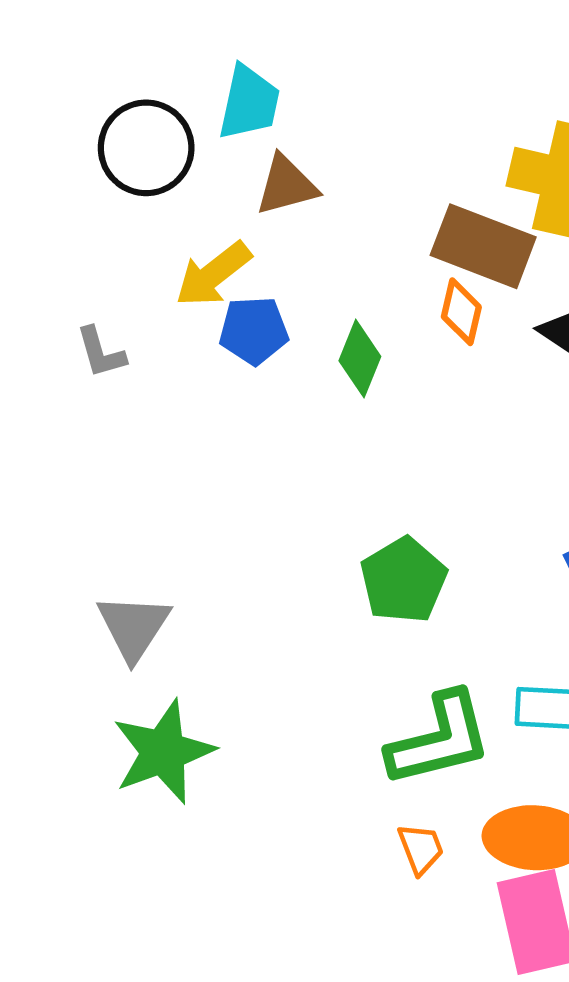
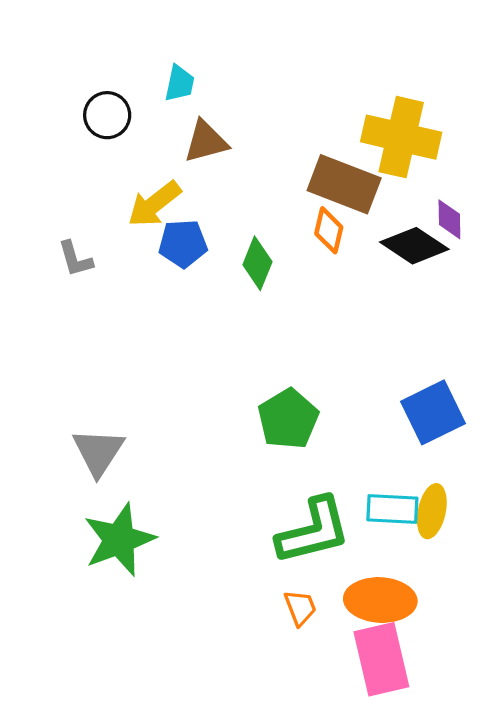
cyan trapezoid: (249, 103) -> (180, 83), size x0.7
black circle: (146, 148) -> (107, 115), size x0.7

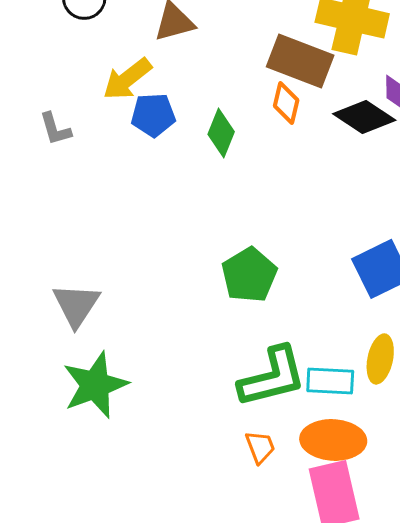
cyan rectangle: (392, 509) -> (330, 381), moved

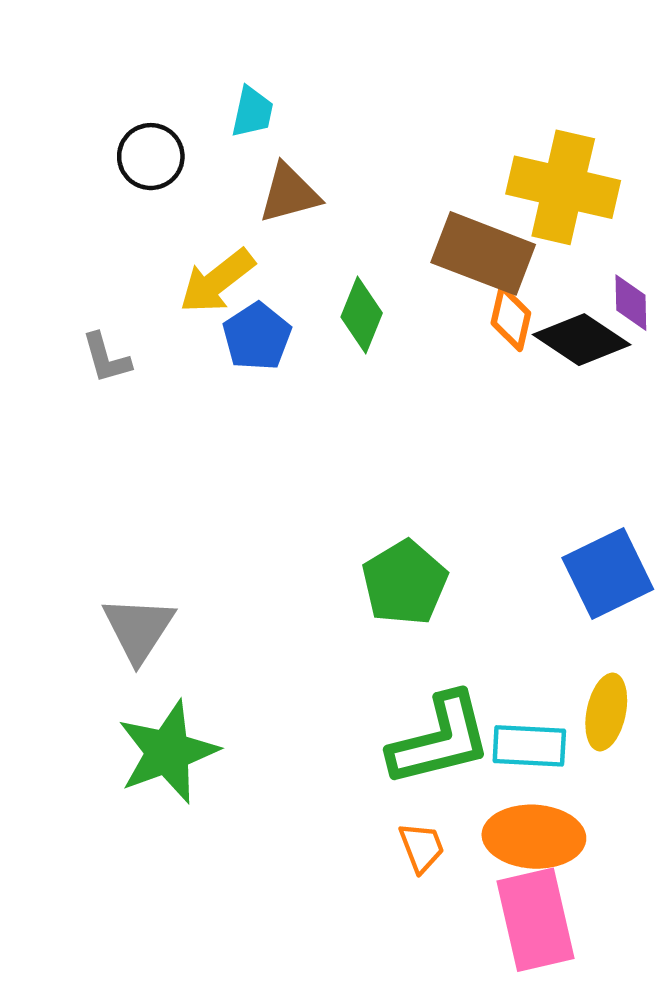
orange diamond: (286, 103) -> (511, 318), moved
blue pentagon: (153, 115) -> (257, 337), turned -30
green diamond: (221, 133) -> (362, 315), moved

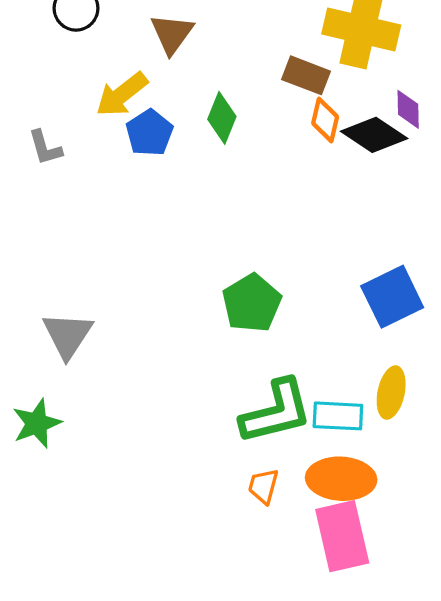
brown triangle: (289, 193) -> (172, 34), turned -39
brown rectangle: (483, 253) -> (306, 75), size x0.7
green star: (168, 752) -> (37, 423), moved, size x0.7
orange trapezoid: (422, 847) -> (263, 486), turned -144

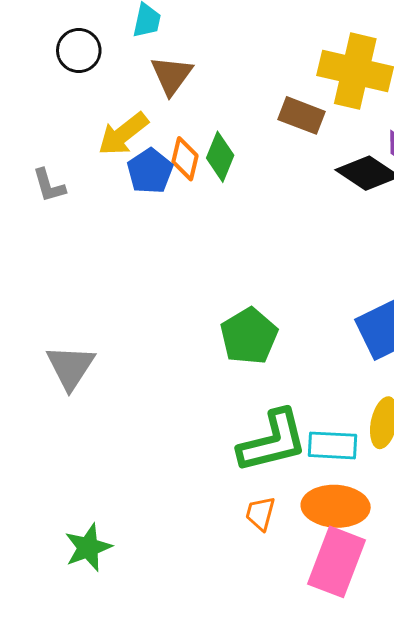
orange diamond: (325, 120) -> (185, 159), moved
green star: (37, 423) -> (88, 547), moved
pink rectangle: (342, 536) -> (337, 562), turned 34

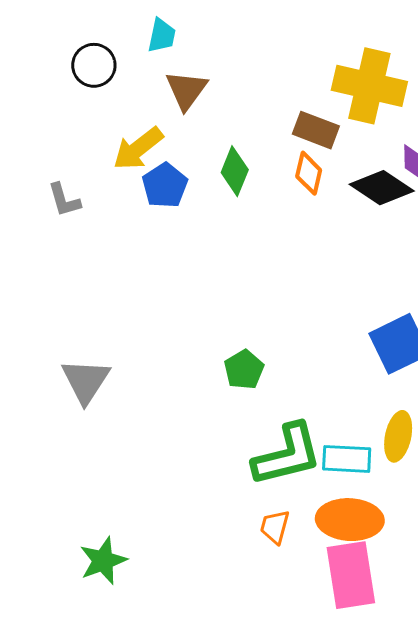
orange diamond: (185, 159) -> (309, 173), moved
green pentagon: (249, 336) -> (244, 370), moved, size x0.7
pink rectangle: (337, 562) -> (351, 575), turned -30

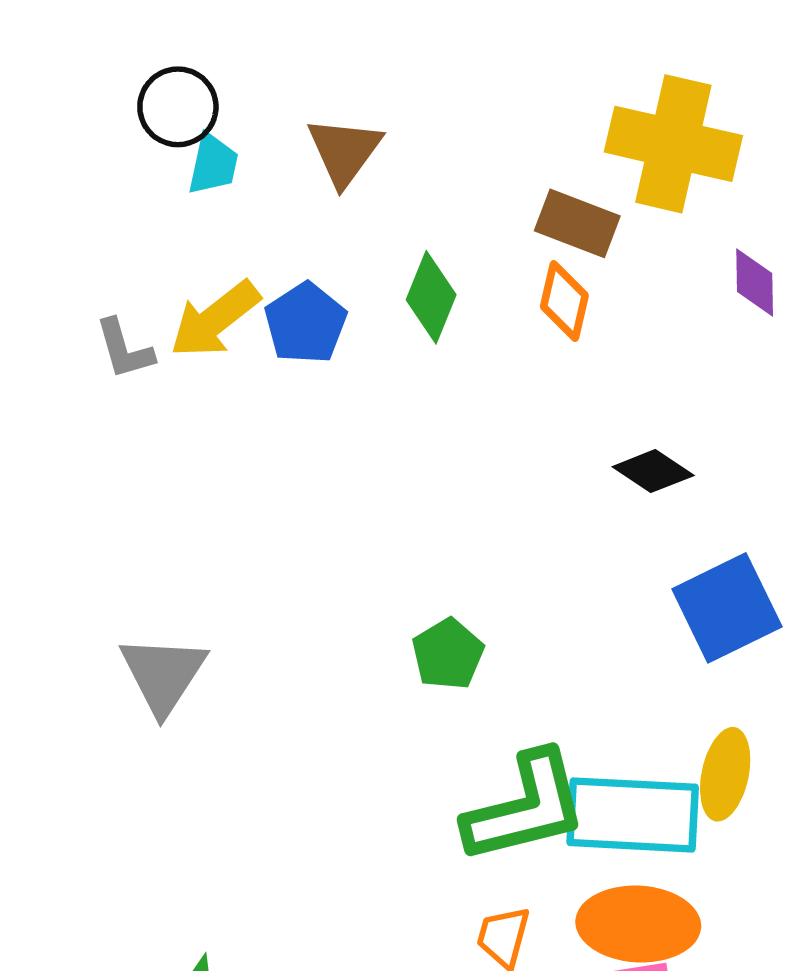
cyan trapezoid: (162, 35) -> (213, 164), moved
yellow arrow: (138, 149) -> (215, 319), moved
black diamond: (382, 188) -> (653, 471), moved, size x0.7
cyan rectangle: (347, 459) -> (633, 815), size x1.5

